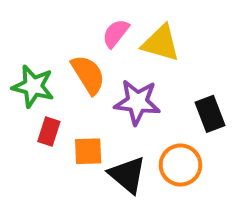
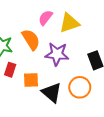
yellow triangle: (161, 43) -> (69, 23), turned -35

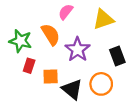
yellow triangle: (69, 23) -> (103, 19), moved
purple star: (57, 54) -> (78, 50), turned 30

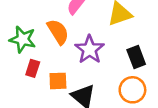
orange circle: (101, 84) -> (132, 90), moved

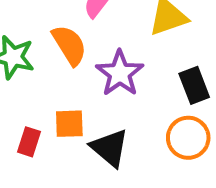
red rectangle: (33, 68) -> (29, 142), moved

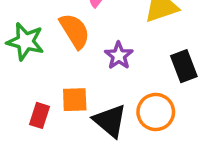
purple star: (120, 73) -> (119, 56), size x0.7
orange circle: (188, 138) -> (156, 112), moved

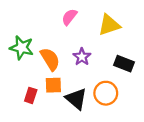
orange semicircle: (75, 31) -> (50, 59), moved
black rectangle: (184, 66) -> (124, 64), turned -48

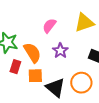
pink semicircle: (69, 17) -> (49, 26), moved
red rectangle: (31, 95) -> (15, 67), moved

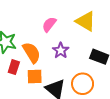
yellow triangle: (84, 23) -> (86, 21), turned 50

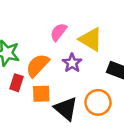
yellow triangle: (86, 21) -> (91, 39), moved
orange semicircle: (32, 53) -> (38, 65), turned -105

